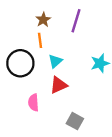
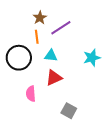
purple line: (76, 21) -> (61, 28), moved, turned 40
cyan triangle: (55, 61) -> (51, 56), turned 48

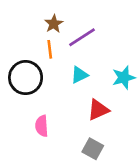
cyan triangle: (51, 56) -> (79, 75), moved, turned -32
red triangle: (54, 78) -> (98, 110), moved

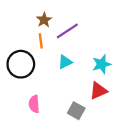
red triangle: (98, 110) -> (98, 91), moved
gray square: (93, 149) -> (76, 111), moved

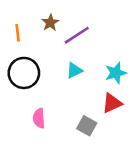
orange line: (41, 41) -> (18, 33), moved

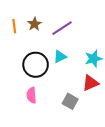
brown star: (50, 23) -> (35, 24), moved
black circle: (24, 73) -> (36, 65), moved

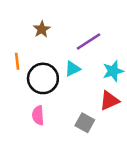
orange line: (14, 26) -> (17, 61), moved
purple line: (62, 28) -> (89, 42), moved

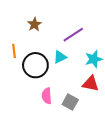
red triangle: (109, 101) -> (91, 84), turned 36
pink semicircle: (38, 115) -> (47, 96), moved

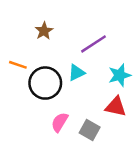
orange line: (14, 51) -> (18, 65), turned -64
pink semicircle: (47, 96) -> (60, 122), turned 35

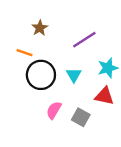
orange line: (18, 65) -> (24, 53), moved
cyan triangle: (77, 73) -> (74, 75), moved, turned -35

